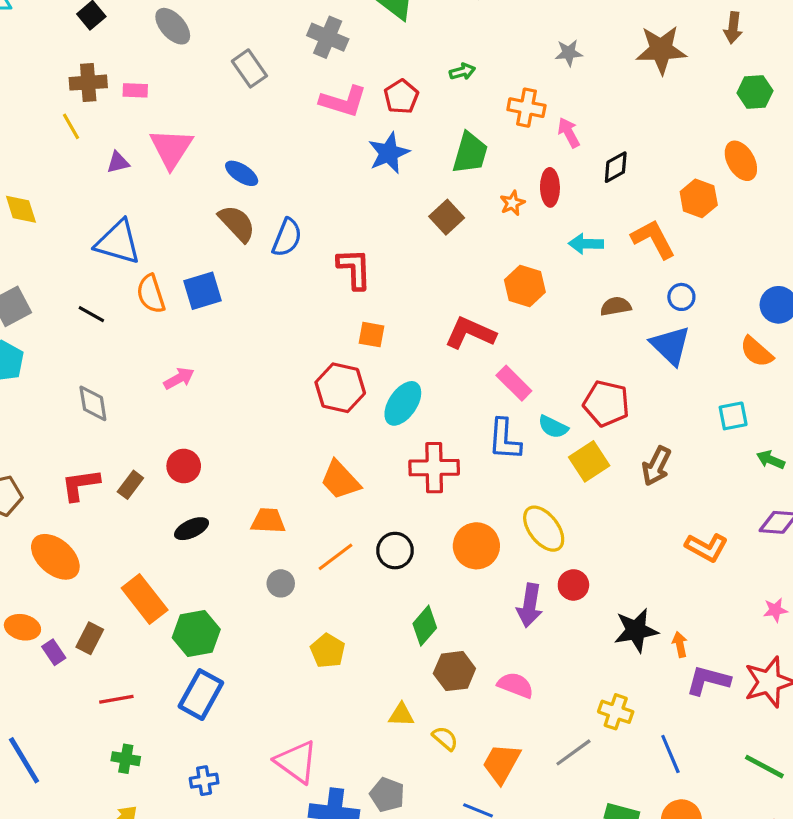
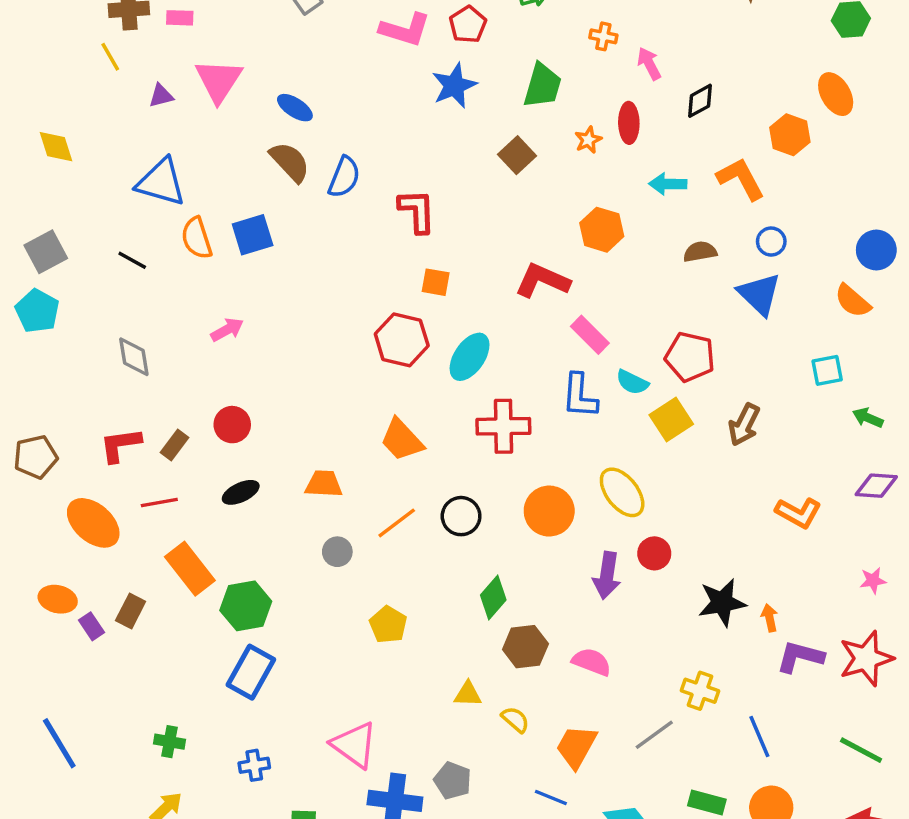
orange cross: (526, 108) -> (603, 36), size x0.7
red line: (116, 699) -> (159, 503), moved

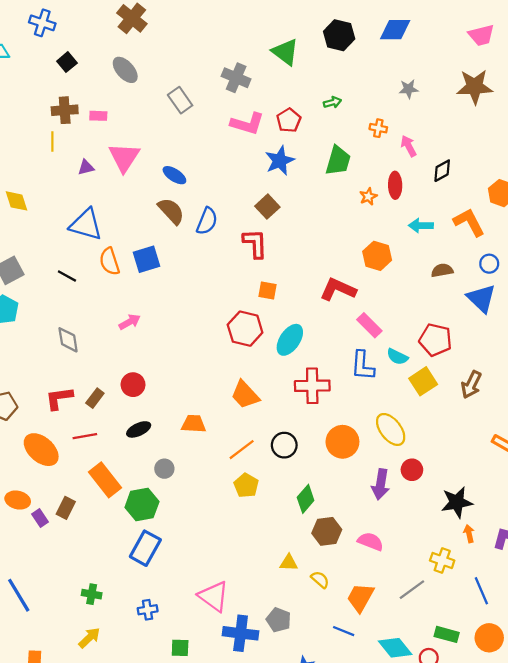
yellow line: (110, 57) -> (52, 142), turned 30
brown square: (517, 155) -> (267, 207), moved
gray circle: (337, 552) -> (164, 469), moved
orange arrow: (770, 618) -> (469, 534), moved
yellow pentagon: (388, 625) -> (246, 485), moved

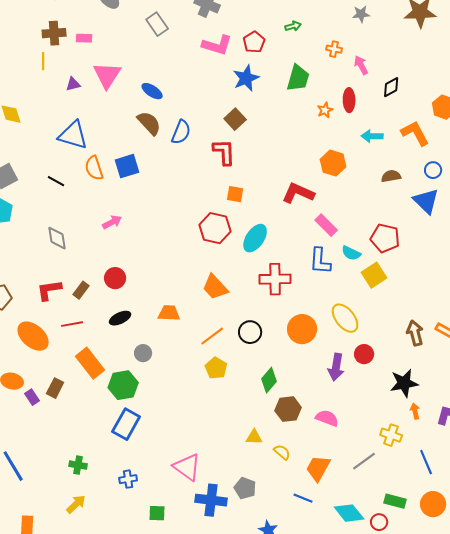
brown arrow: (471, 385) -> (415, 333), moved, turned 140

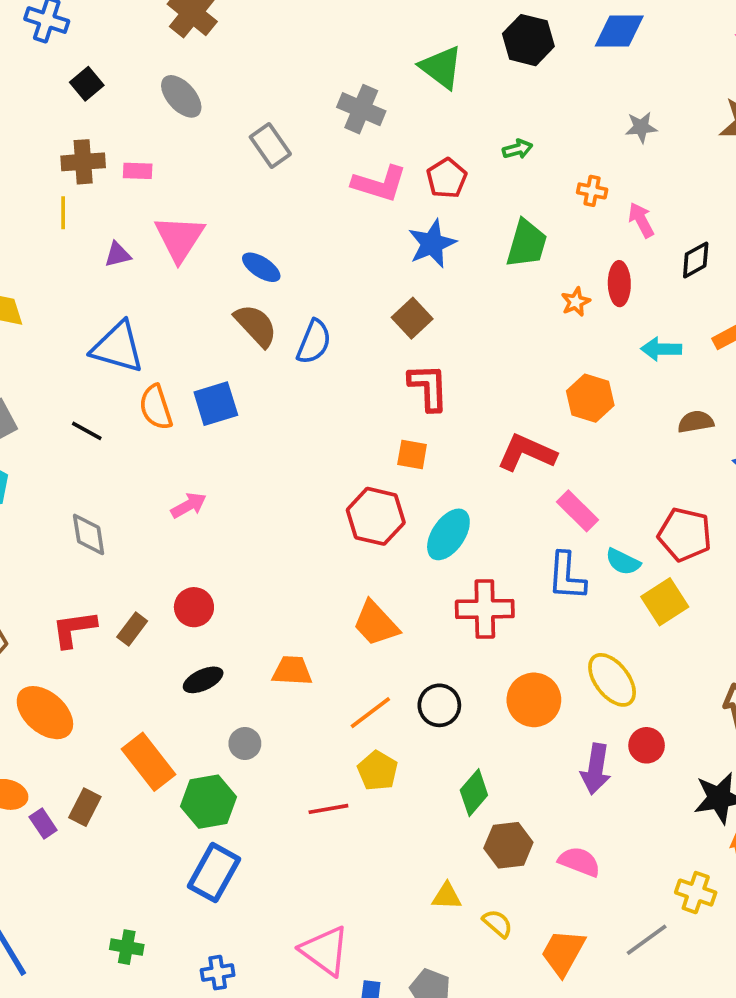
red L-shape: (224, 152) -> (428, 387), moved
red line: (72, 324) -> (328, 809), moved

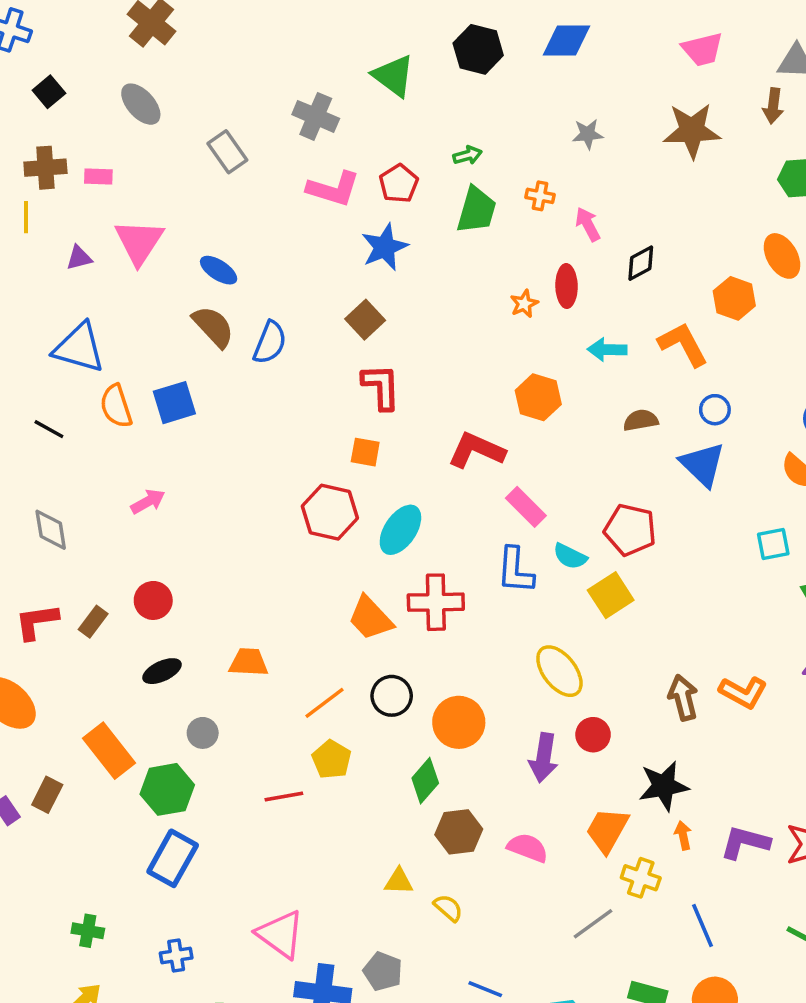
green trapezoid: (527, 244) -> (476, 210), moved
orange trapezoid: (376, 624) -> (370, 618), moved
orange circle: (534, 700) -> (459, 722), moved
orange trapezoid: (563, 953) -> (607, 830), moved

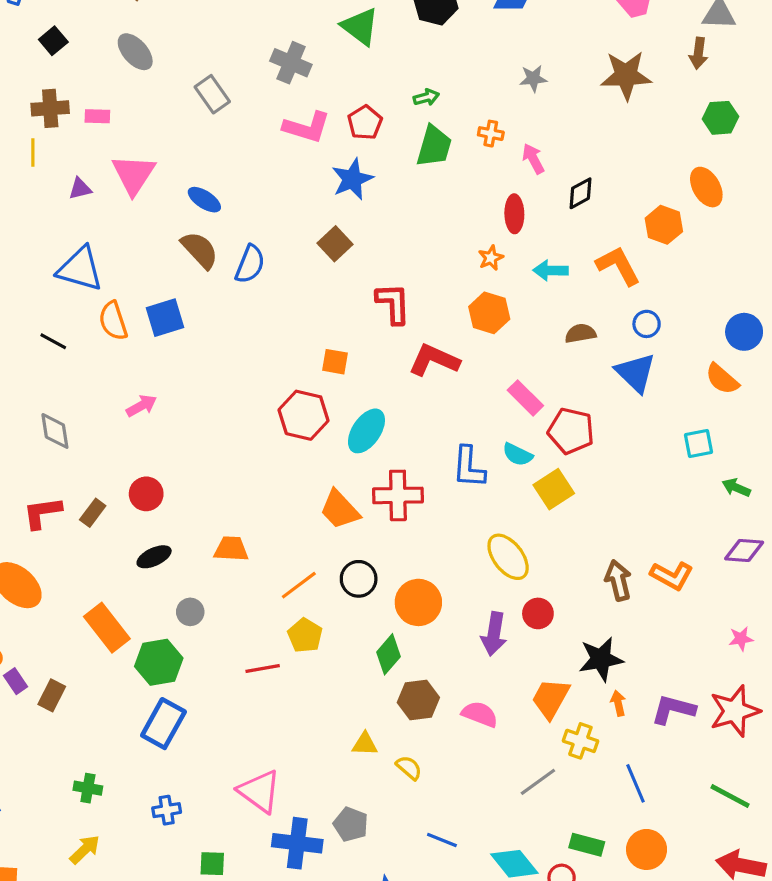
orange star: (524, 304) -> (491, 258), moved
red L-shape: (381, 387) -> (393, 303), moved
pink rectangle: (526, 507) -> (525, 398), moved
brown rectangle: (47, 795) -> (52, 695), moved

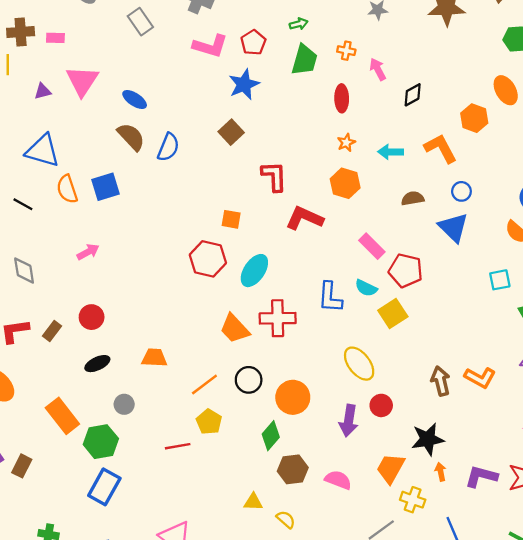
red ellipse: (514, 214) -> (342, 98), moved

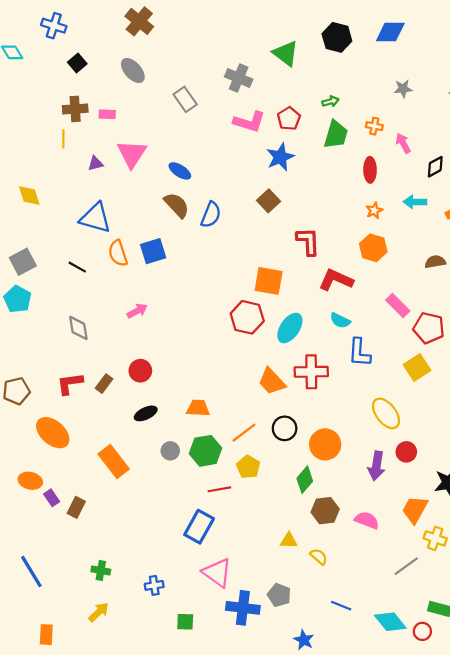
cyan arrow: (391, 152) -> (415, 202), moved
orange square: (231, 219) -> (269, 281), size x1.6
cyan semicircle: (366, 288) -> (340, 320), moved
green hexagon: (101, 442) -> (205, 451), moved
blue rectangle: (104, 487) -> (199, 527), moved

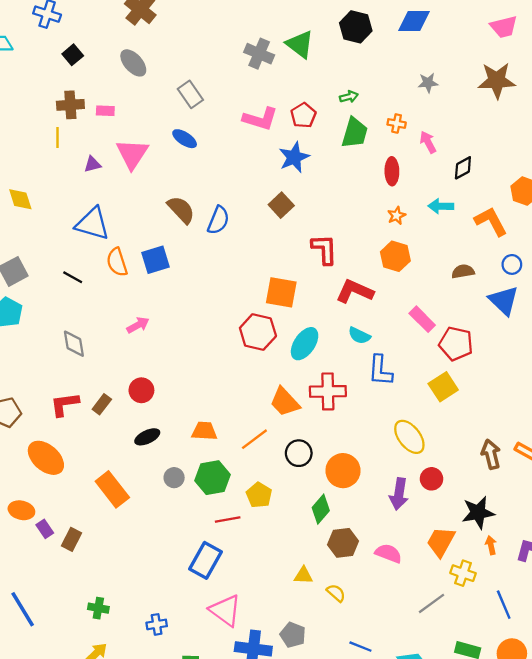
gray cross: (239, 78) -> (259, 54), moved
blue ellipse: (180, 171) -> (185, 139), moved
orange line: (244, 433) -> (254, 439), moved

